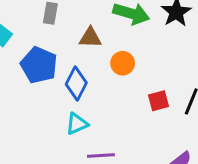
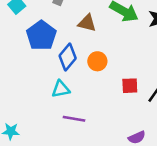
orange circle: (123, 63) -> (97, 61), moved

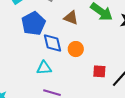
blue diamond: (68, 57) -> (52, 43), turned -60

